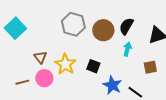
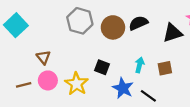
black semicircle: (126, 26) -> (138, 23), turned 36
cyan arrow: (127, 49) -> (139, 65), moved
yellow star: (65, 64) -> (77, 84), moved

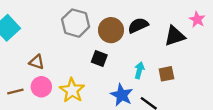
brown triangle: (43, 57) -> (37, 62), turned -32
black square: (102, 67) -> (99, 58), moved

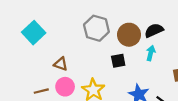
black square: (99, 58) -> (118, 61), turned -32
cyan arrow: (139, 70) -> (151, 53), moved

